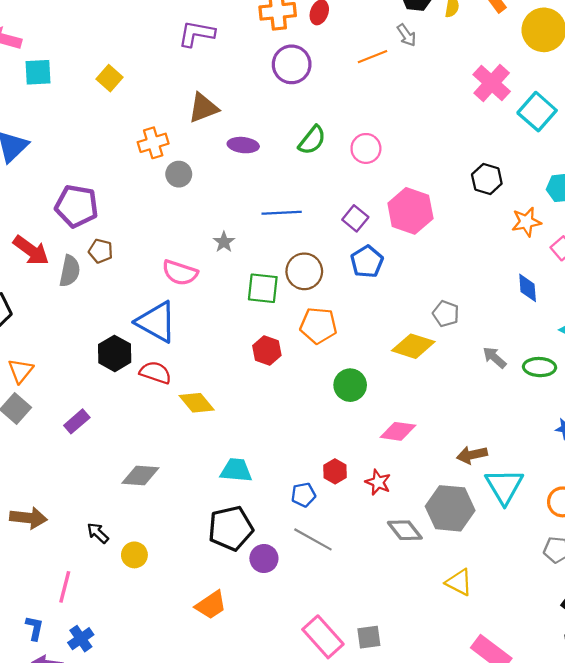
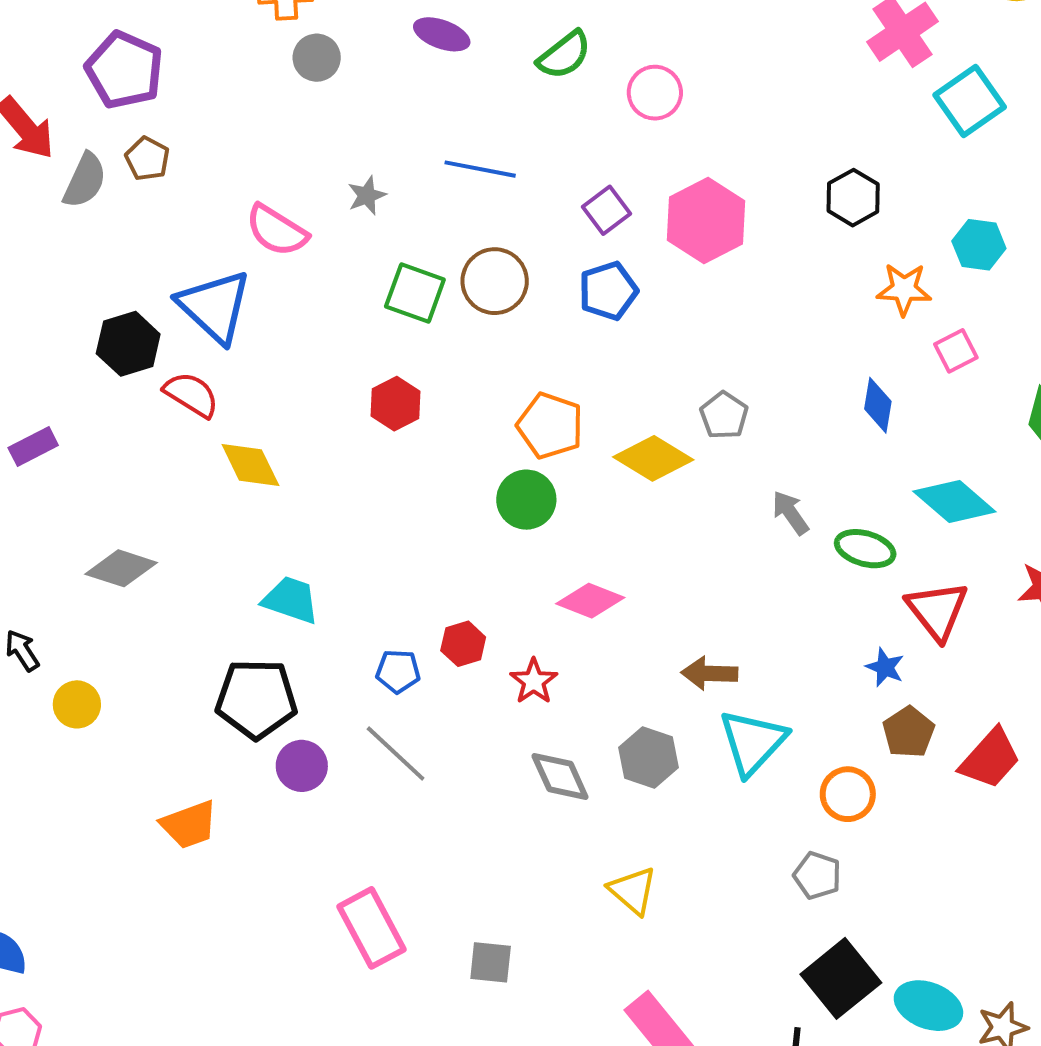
orange pentagon: (318, 326) -> (550, 426), moved
gray hexagon: (450, 508) -> (648, 757), size x0.7
gray square: (369, 637) -> (491, 962), moved

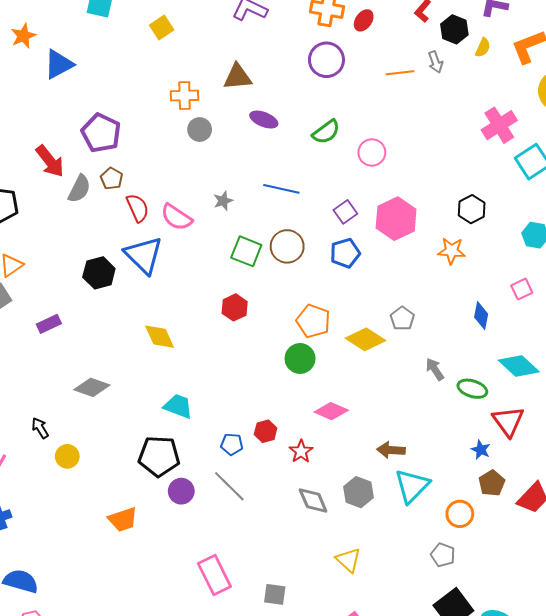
orange star: (904, 289) -> (452, 251), moved
red semicircle: (191, 395) -> (138, 208), moved, turned 32

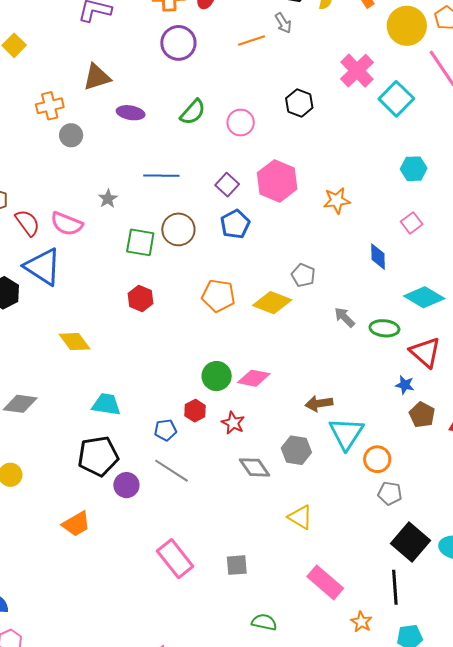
black hexagon: (472, 209) -> (299, 103), moved
green circle: (300, 358) -> (217, 376), moved
orange circle: (460, 514) -> (377, 459), moved

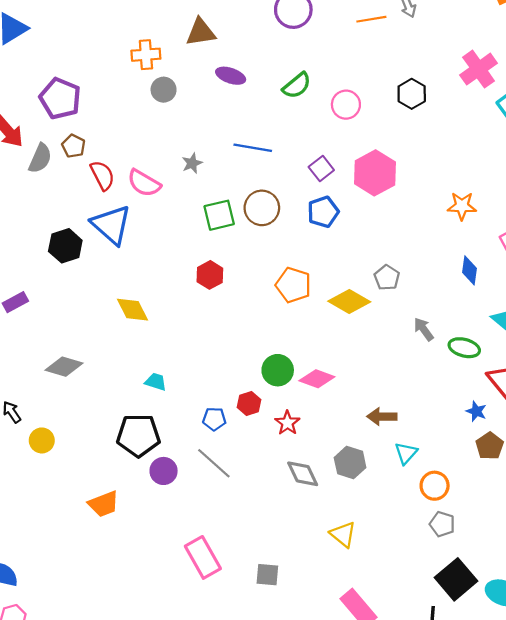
orange star: (337, 201) -> (462, 206), moved
green square: (140, 242) -> (219, 215), turned -32
cyan trapezoid: (106, 404) -> (156, 382), size x0.7
cyan triangle: (346, 433) -> (406, 453), size x0.6

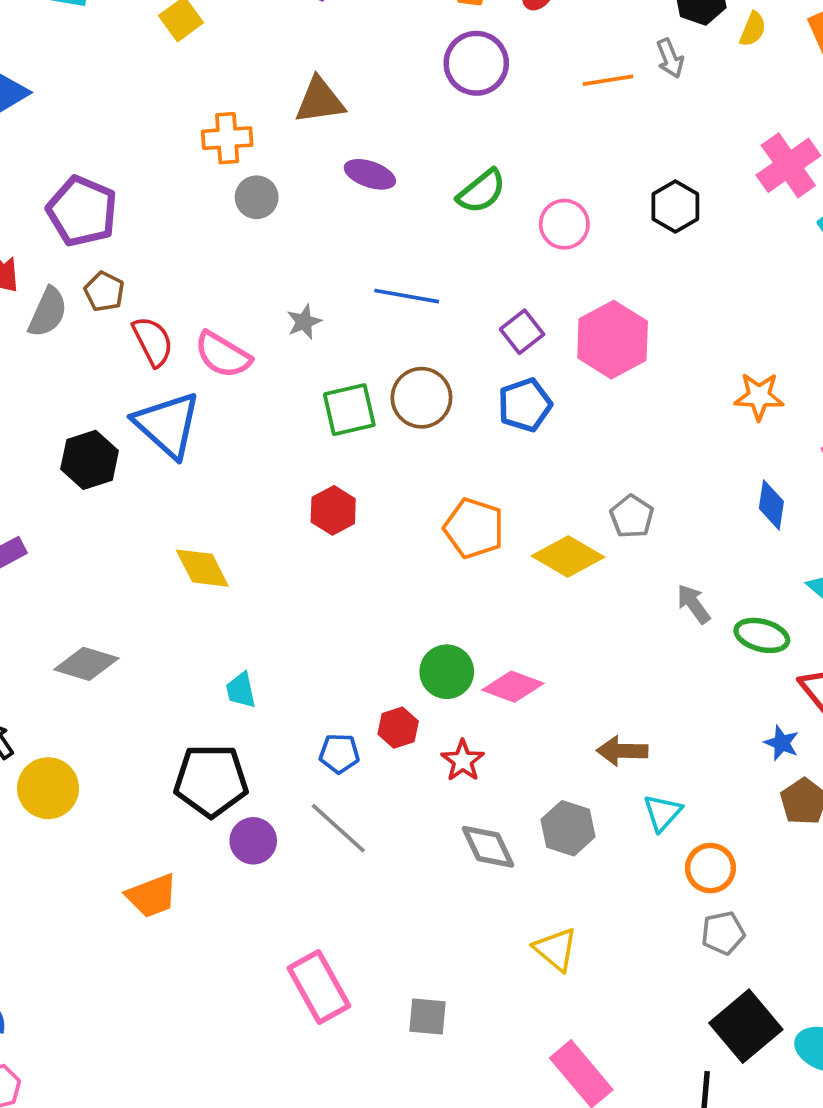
cyan trapezoid: (156, 382) -> (241, 690), turned -120
yellow circle: (42, 440) -> (48, 788), size x1.4
gray pentagon: (442, 524) -> (723, 933), turned -30

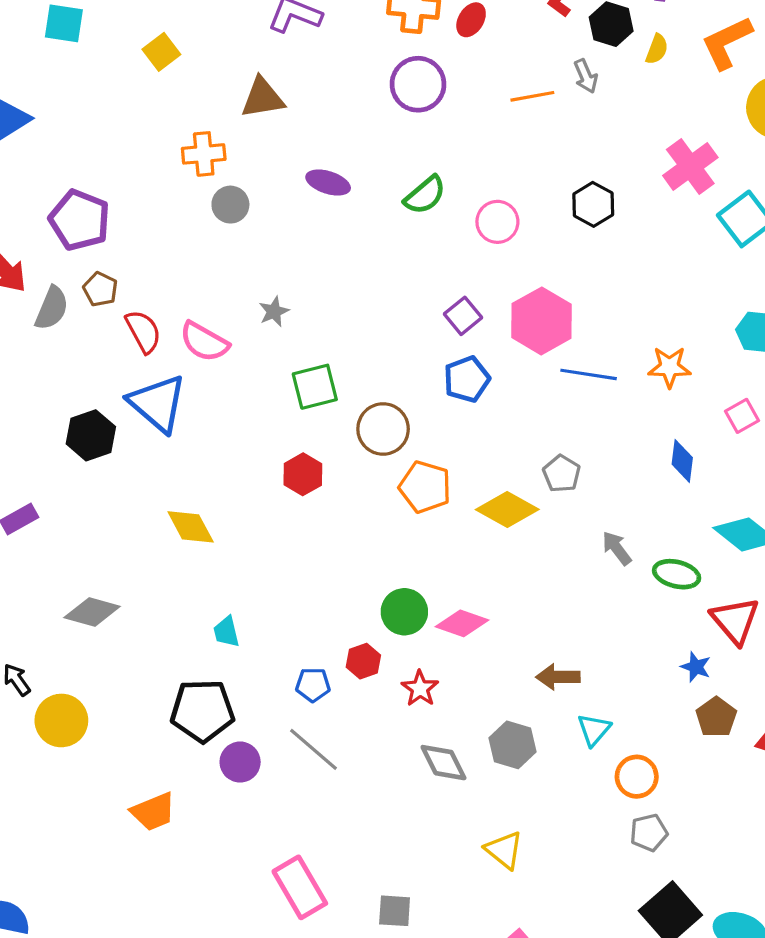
brown triangle: (320, 101) -> (263, 98), moved
blue line: (407, 296) -> (589, 374), moved
brown circle: (421, 398) -> (383, 429), moved

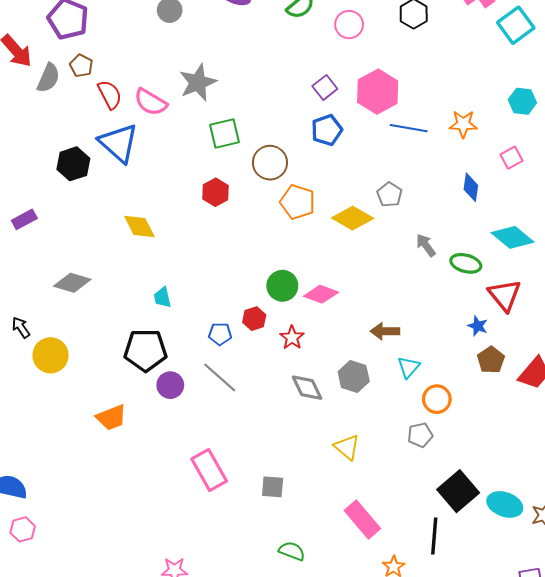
gray star: (274, 311) -> (198, 82), size x1.8
gray pentagon: (649, 833) -> (420, 435), moved

